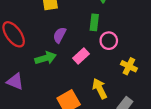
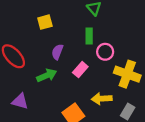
yellow cross: (129, 66) -> (127, 74), size x1.6
yellow arrow: (100, 89) -> (102, 99), turned -60

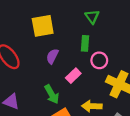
yellow square: (45, 22) -> (43, 26), size x1.5
green arrow: (47, 75) -> (52, 94), moved, turned 78

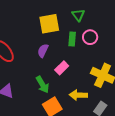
yellow square: (43, 26) -> (49, 24), moved
pink circle: (99, 60) -> (90, 37), moved

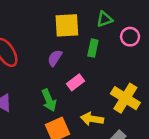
green triangle: (78, 15) -> (105, 19), turned 40
pink circle: (90, 37) -> (130, 37), moved

